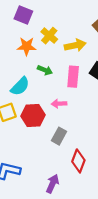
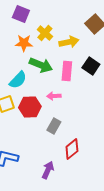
green arrow: (45, 70) -> (41, 65), size x1.6
red diamond: (78, 161) -> (72, 149), turned 30

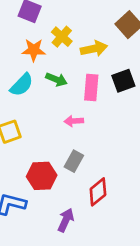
green arrow: (41, 65) -> (56, 79), size x0.7
black square: (91, 66) -> (123, 81), turned 36
cyan semicircle: (18, 80) -> (22, 85), moved
red hexagon: (30, 107) -> (42, 176), moved

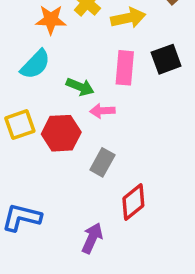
green arrow: (56, 79) -> (80, 87), moved
red hexagon: (42, 176) -> (61, 133), moved

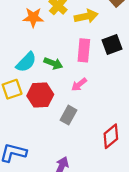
cyan semicircle: (35, 64) -> (26, 62), moved
pink arrow: (102, 111) -> (79, 84), moved, turned -35
red diamond: (133, 202) -> (111, 136), moved

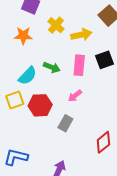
orange star: (33, 17) -> (23, 36), moved
green arrow: (53, 63) -> (52, 67), moved

